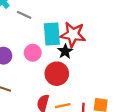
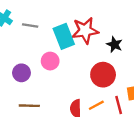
black star: (65, 51) -> (115, 44), moved
red circle: (57, 74) -> (103, 75), moved

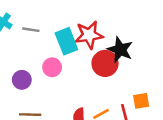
black star: (115, 44) -> (120, 50), size x1.5
red circle: (103, 75) -> (105, 63), moved

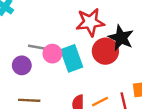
gray line: (31, 30) -> (37, 47), moved
cyan rectangle: (66, 41) -> (72, 58), moved

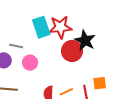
pink circle: (52, 54) -> (30, 63), moved
cyan rectangle: (72, 58) -> (41, 27), moved

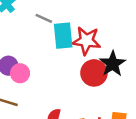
gray line: (16, 46) -> (44, 18), moved
pink circle: (30, 63) -> (20, 73), moved

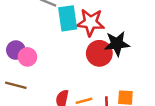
black star: (113, 64) -> (117, 44), turned 30

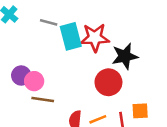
red circle: (99, 53) -> (108, 82), moved
brown line: (16, 85) -> (43, 100), moved

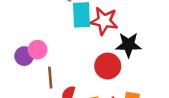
purple circle: (21, 75) -> (24, 56), moved
brown line: (43, 100) -> (50, 78), moved, turned 65

